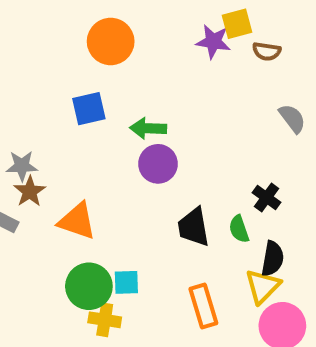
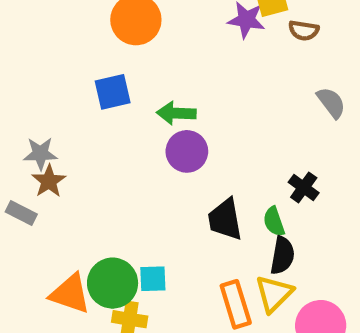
orange triangle: (77, 221) -> (70, 294), moved
black semicircle: (273, 259) -> (282, 255), moved
yellow triangle: (263, 286) -> (274, 294), moved

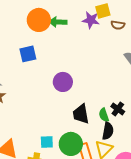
green arrow: (176, 113) -> (58, 22), moved
black cross: (304, 188) -> (118, 109), moved
green circle: (113, 283) -> (71, 144), moved

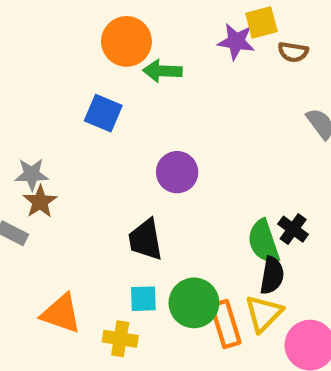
green arrow: (58, 22) -> (162, 71), moved
blue square: (28, 54) -> (103, 113), turned 36
black trapezoid: (81, 114) -> (145, 240), moved
green semicircle: (104, 115) -> (264, 242), size x1.5

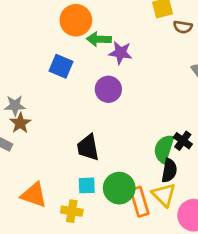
purple star: (236, 41) -> (121, 53), moved
purple circle: (177, 172) -> (108, 89), moved
green semicircle: (264, 242) -> (164, 149), turned 36
yellow triangle: (264, 313) -> (164, 195), turned -30

